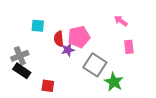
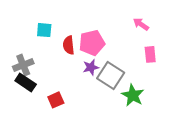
purple star: (68, 50) -> (91, 67), moved
red square: (48, 86) -> (56, 100), turned -32

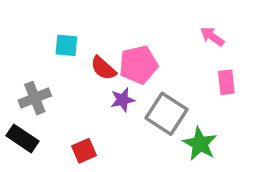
red semicircle: (69, 45) -> (103, 68), turned -42
purple star: (91, 67) -> (123, 100), moved
black rectangle: (26, 82) -> (23, 138), moved

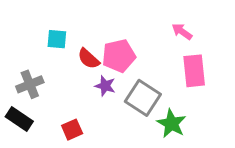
pink rectangle: (226, 82) -> (194, 71), size x1.5
purple star: (123, 100) -> (105, 86), turned 30

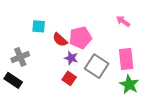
pink rectangle: (194, 71) -> (126, 59), moved
green star: (171, 124) -> (129, 84), moved
red square: (72, 130) -> (69, 78), moved, turned -32

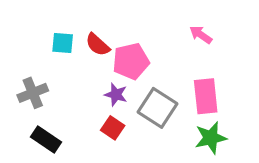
red semicircle: (60, 40) -> (98, 45), moved
black rectangle: (13, 80) -> (46, 139), moved
green star: (129, 84) -> (211, 138), turned 30

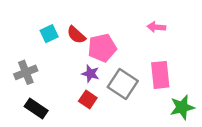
pink arrow: (201, 35) -> (156, 27), turned -30
cyan square: (63, 43) -> (49, 34), turned -30
green star: (211, 138) -> (182, 107), moved

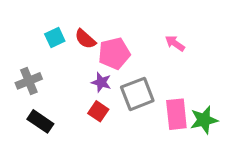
pink arrow: (156, 27) -> (175, 43), moved, turned 30
pink rectangle: (160, 75) -> (176, 114), moved
gray square: (123, 84) -> (137, 94), turned 36

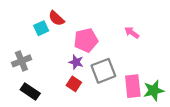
red semicircle: (85, 39) -> (56, 18), moved

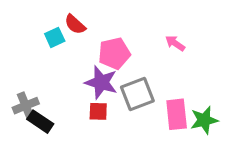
gray cross: (21, 61) -> (26, 106), moved
purple star: (76, 62) -> (101, 82), size x1.6
red square: (74, 84) -> (98, 111), turned -32

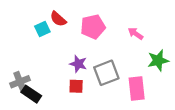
pink pentagon: (114, 53) -> (93, 27), moved
purple star: (101, 82) -> (78, 64), size x0.7
green star: (204, 120) -> (158, 60), moved

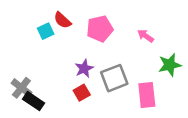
purple star: (78, 64) -> (84, 68), turned 30
gray cross: (20, 82) -> (21, 88), turned -30
red square: (76, 86) -> (82, 93), turned -32

